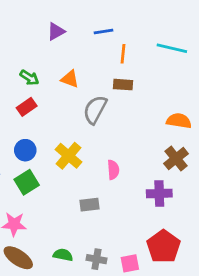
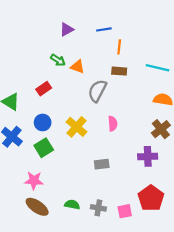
cyan line: (172, 48) -> (158, 68), moved
green arrow: (29, 78) -> (58, 60), moved
pink semicircle: (113, 170) -> (113, 124), moved
gray rectangle: (89, 205) -> (102, 164), moved

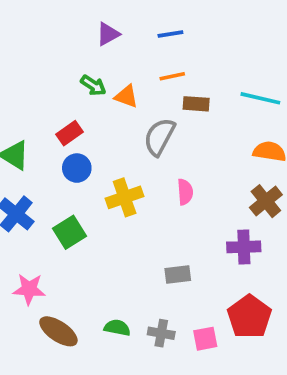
orange line: (119, 47) -> (172, 76), moved, turned 72
blue circle: (43, 123) -> (77, 168), moved
yellow cross: (77, 127) -> (125, 197), turned 30
gray rectangle: (102, 164) -> (178, 274), moved
pink star: (34, 181) -> (29, 289), moved

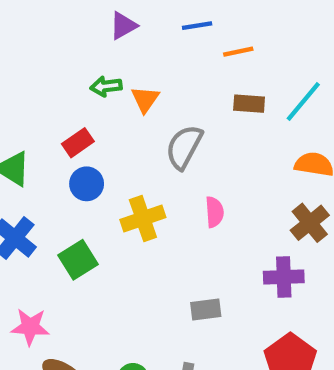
orange line: (172, 76) -> (238, 52), moved
green arrow: (93, 85) -> (106, 86), turned 140
orange triangle: (126, 96) -> (145, 99), turned 45
cyan line: (260, 98) -> (303, 101), turned -63
brown rectangle: (196, 104) -> (249, 104), moved

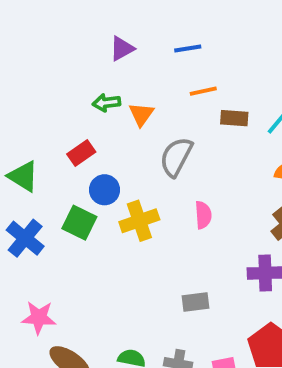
orange line: (238, 52) -> (203, 91), moved
blue circle: (87, 184) -> (105, 190), moved
green square: (78, 260) -> (79, 223), moved, turned -32

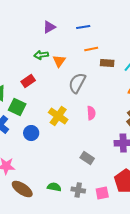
blue circle: (105, 190) -> (31, 133), moved
yellow cross: (139, 221) -> (58, 116), turned -36
green square: (79, 223) -> (17, 107), moved
gray rectangle: (195, 302) -> (87, 158), turned 40

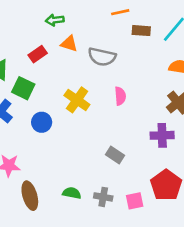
orange triangle: (59, 61) -> (69, 44), moved, turned -48
gray semicircle: (77, 83) -> (102, 57), turned -105
brown ellipse: (22, 189) -> (30, 196), turned 40

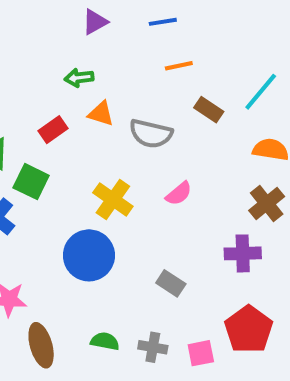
brown rectangle: (141, 31) -> (209, 110), moved, turned 30
pink semicircle: (120, 96) -> (179, 194), turned 54
blue circle: (42, 122) -> (89, 255), moved, size x1.6

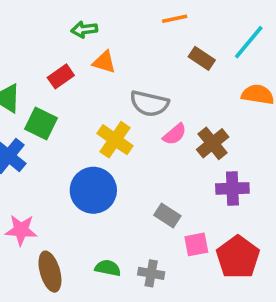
gray semicircle: (151, 134) -> (149, 104), moved
brown cross: (267, 203) -> (213, 143), moved
pink square: (201, 353) -> (196, 244), moved

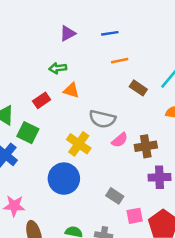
brown cross: (213, 143) -> (146, 146), turned 30

